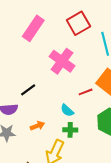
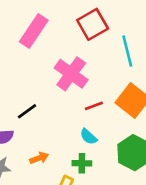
red line: (86, 92) -> (94, 106), moved
cyan semicircle: (67, 110) -> (89, 137), moved

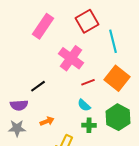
green cross: (82, 163) -> (89, 125), moved

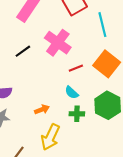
black line: (38, 86) -> (23, 51), moved
orange arrow: (47, 121) -> (42, 110), moved

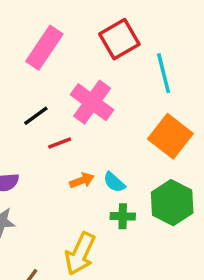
red line: (76, 68) -> (60, 143), moved
orange arrow: (42, 110) -> (82, 180), moved

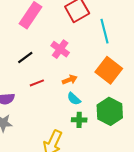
pink cross: (92, 102) -> (60, 49), size x0.7
red line: (60, 143) -> (37, 83), moved
orange arrow: (82, 180) -> (70, 80), moved

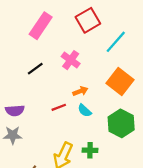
cyan line: (104, 31) -> (116, 42), turned 55
red line: (37, 83) -> (59, 107), moved
green cross: (79, 120) -> (90, 150), moved

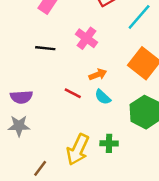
black line: (35, 69) -> (45, 48), turned 42
red line: (59, 107) -> (73, 93), turned 48

